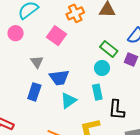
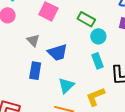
green rectangle: (109, 49) -> (86, 19), moved
cyan triangle: (68, 100) -> (66, 86), moved

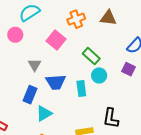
cyan rectangle: (97, 61) -> (81, 89), moved
cyan triangle: (66, 86) -> (44, 113), moved

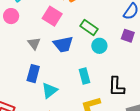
blue trapezoid: (56, 82) -> (63, 44), moved
cyan rectangle: (81, 89) -> (85, 76), moved

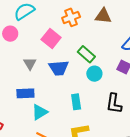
blue rectangle: (33, 74) -> (25, 93), turned 66
black L-shape: (116, 87) -> (114, 104), moved

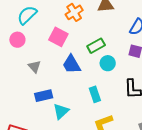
green rectangle: (86, 54) -> (96, 46), turned -60
gray triangle: (30, 64) -> (34, 67), moved
blue trapezoid: (59, 68) -> (71, 64), turned 75

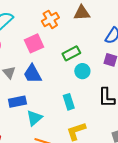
pink square: (58, 37) -> (34, 43), turned 36
blue trapezoid: (71, 64) -> (32, 74), moved

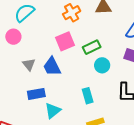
pink square: (34, 43) -> (65, 41), moved

